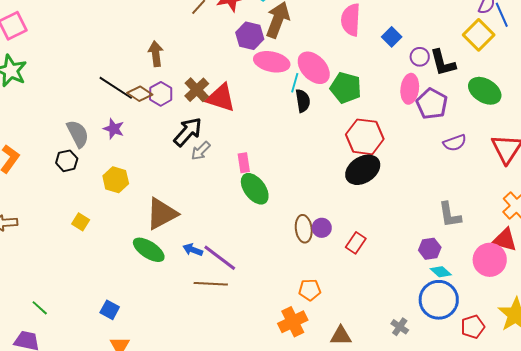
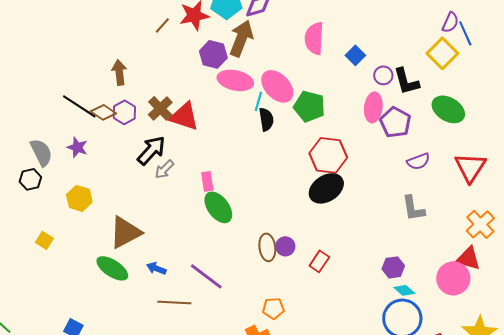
gray L-shape: (450, 215) -> (413, 208), moved
purple line: (220, 258) -> (206, 276), moved

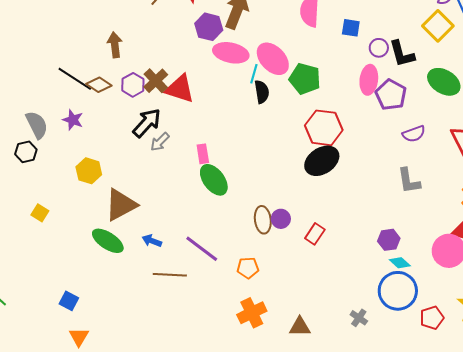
blue square: (355, 55) -> (351, 28), turned -36
purple hexagon: (124, 112) -> (133, 85), moved
yellow hexagon: (79, 198) -> (89, 171), moved
orange pentagon: (273, 308) -> (248, 268), moved

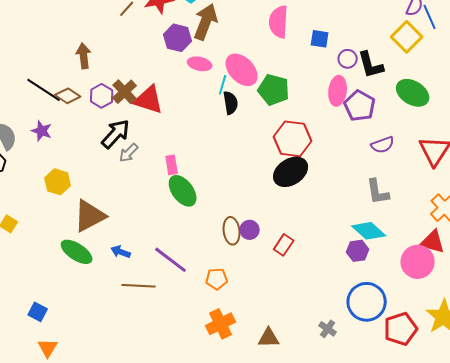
pink ellipse: (231, 53) -> (200, 64), size x0.7
cyan diamond: (400, 263) -> (369, 231), moved, size x1.6
red pentagon: (432, 318) -> (401, 329), size x1.4

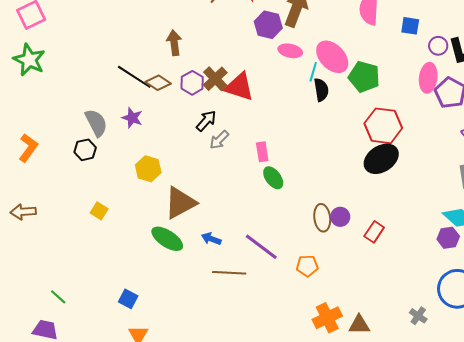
black arrow: (116, 134) -> (206, 121), size x0.7
green ellipse: (183, 191) -> (273, 178), size x0.7
orange cross: (221, 324) -> (327, 318), moved

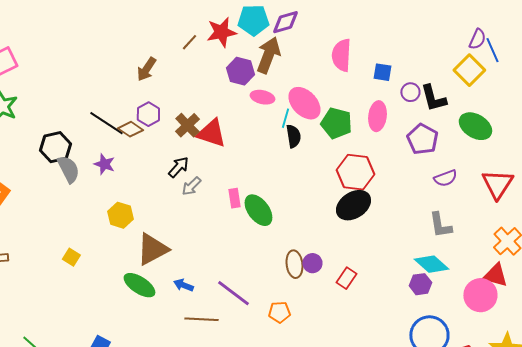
brown arrow: (174, 43) -> (146, 69), moved, turned -140
pink ellipse: (428, 78) -> (377, 116), moved
purple hexagon: (192, 83) -> (148, 114), moved
black hexagon: (85, 150) -> (55, 147), moved, size x1.4
green ellipse: (273, 178) -> (258, 210), moved, size x1.4

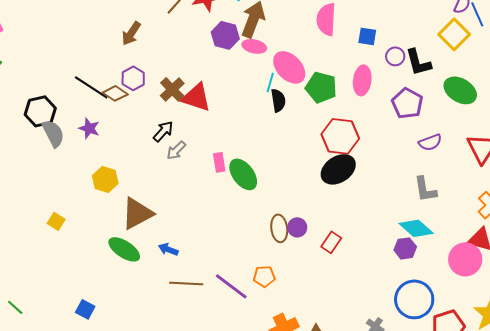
pink ellipse: (262, 97) -> (254, 46), moved
purple line: (233, 293) -> (231, 286), moved

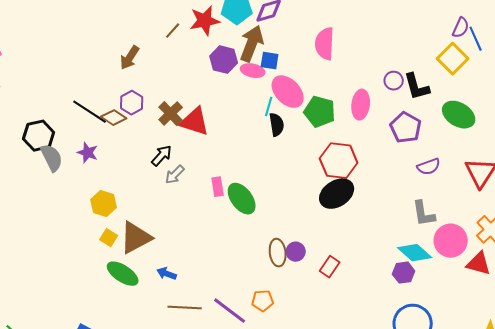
blue square: (367, 36) -> (270, 61), moved
yellow square: (56, 221) -> (109, 238), moved
pink circle: (465, 259) -> (451, 241), moved

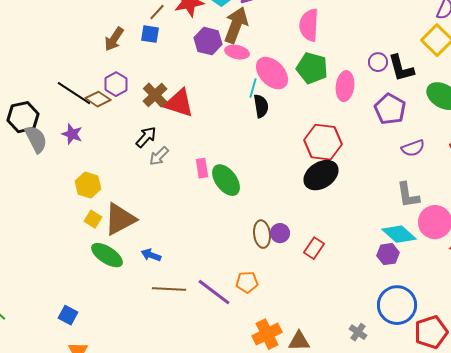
blue square: (270, 61) -> (150, 34), moved
green pentagon: (320, 112) -> (312, 68), moved

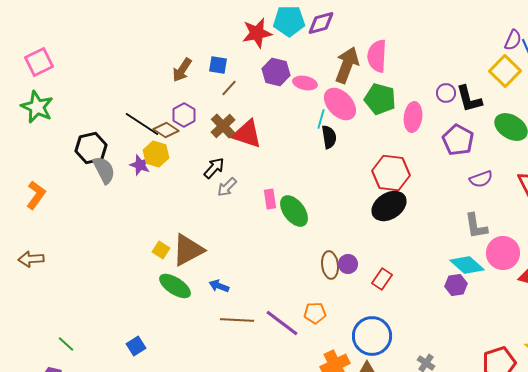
brown line: (157, 12) -> (229, 88), moved
brown arrow: (236, 25) -> (347, 65), moved
yellow hexagon: (88, 185) -> (156, 154), moved
blue circle: (397, 305) -> (372, 336), moved
blue square: (68, 315) -> (136, 346), turned 30

